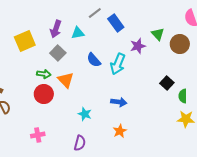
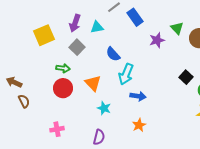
cyan arrow: (118, 64) -> (126, 74), moved
orange triangle: (66, 80) -> (93, 83), moved

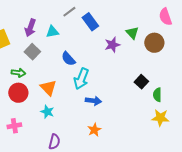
cyan star: (104, 108) -> (47, 112), moved
pink cross: (57, 129) -> (14, 126), moved

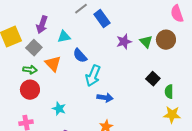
cyan triangle: (52, 32) -> (64, 37), moved
green triangle: (132, 33) -> (146, 42), moved
gray square: (32, 52) -> (34, 48), moved
orange triangle: (48, 88) -> (53, 64), moved

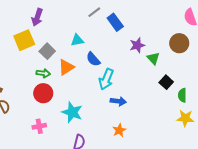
purple arrow: (42, 25) -> (37, 17), moved
green triangle: (146, 42) -> (153, 58), moved
orange triangle: (53, 64) -> (66, 67), turned 42
cyan star: (59, 109) -> (72, 112), size x1.5

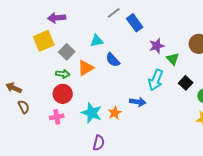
purple arrow: (37, 17) -> (57, 18), turned 66
cyan arrow: (106, 79) -> (156, 80), moved
pink cross: (39, 126) -> (57, 117), moved
orange star: (119, 130) -> (115, 113), moved

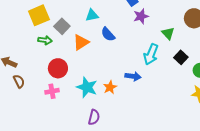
purple star: (157, 46) -> (141, 16), moved
green arrow: (63, 74) -> (45, 40), moved

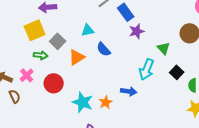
pink cross: (52, 91) -> (27, 75), moved, turned -32

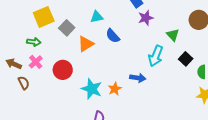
green arrow: (41, 55) -> (34, 42), moved

